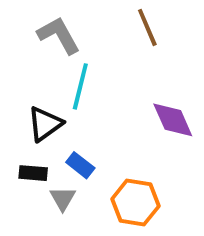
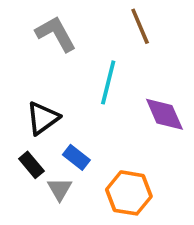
cyan line: (80, 86) -> (108, 82), moved
black rectangle: (33, 173) -> (31, 165), turned 45

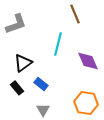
gray L-shape: (56, 34) -> (16, 24), moved, turned 100
gray triangle: (60, 189) -> (43, 110), moved
orange hexagon: (129, 193) -> (86, 103), moved

